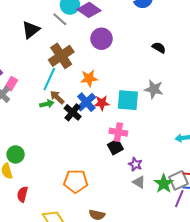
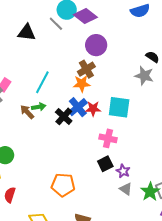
black triangle: (31, 30) -> (27, 33), turned 42
brown cross: (61, 56) -> (86, 69), moved, size x0.7
gray star: (154, 89) -> (144, 76), moved
brown arrow: (57, 97) -> (27, 112), moved
black square: (115, 147) -> (105, 164), moved

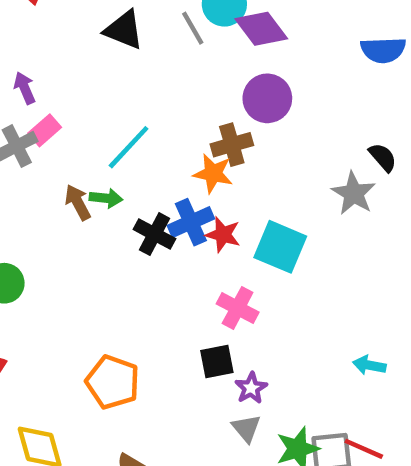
black cross: (64, 116) -> (155, 234), turned -30

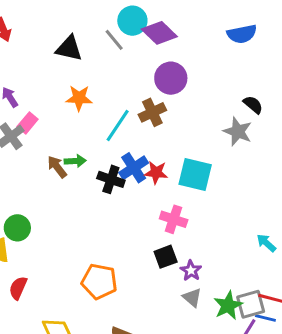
cyan line: (129, 147) -> (118, 126), moved
orange star: (213, 173) -> (79, 98), moved
cyan arrow: (369, 365) -> (266, 243), turned 40

